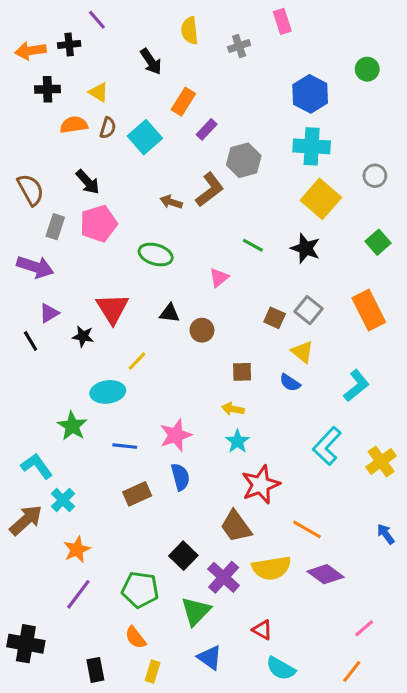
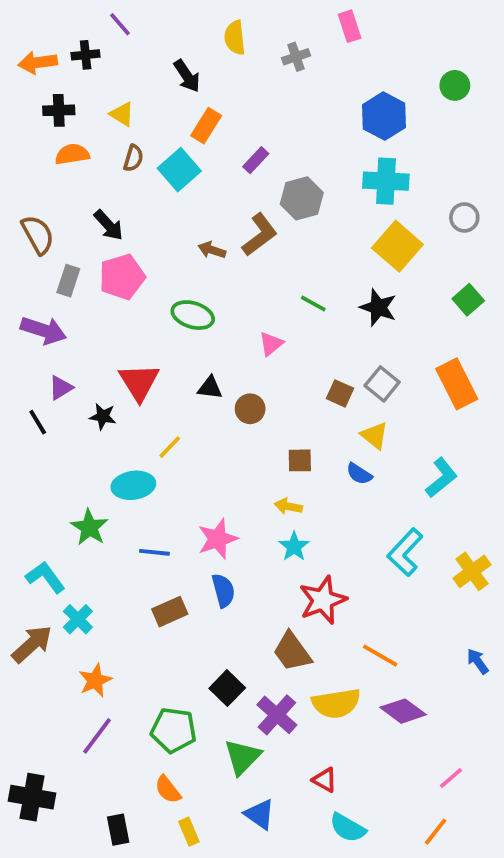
orange rectangle: (183, 102) -> (206, 126), moved
orange semicircle: (74, 125) -> (72, 154), moved
yellow rectangle: (153, 671) -> (189, 832), turned -40

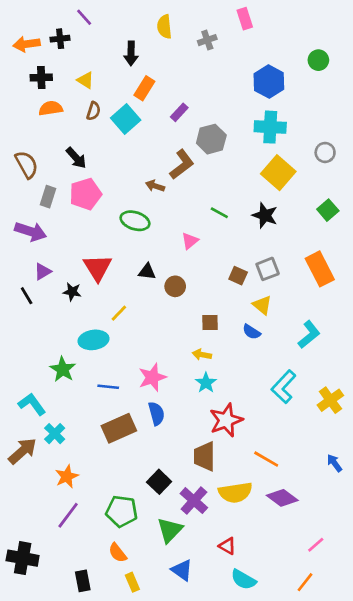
black arrow: (187, 76) -> (131, 53), turned 35
brown arrow: (212, 250) -> (155, 186), moved
gray square: (382, 384) -> (268, 269), turned 30
brown rectangle: (170, 612) -> (119, 428), size x1.4
brown trapezoid: (292, 652) -> (205, 456), turned 36

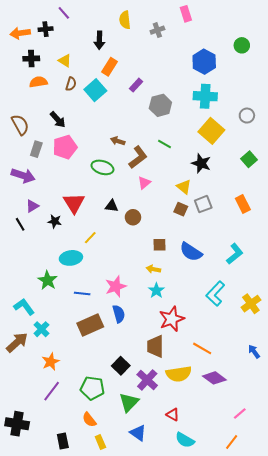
brown L-shape: (182, 165) -> (138, 157), moved
green line: (219, 213) -> (165, 144), moved
orange rectangle: (320, 269) -> (243, 204), size x0.7
yellow triangle: (262, 305) -> (184, 187), moved
blue semicircle: (251, 332) -> (191, 252), size x1.6

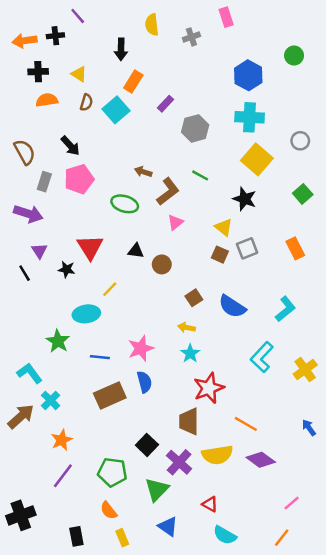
purple triangle: (32, 206) -> (39, 251), turned -32
brown square: (159, 245) -> (194, 298), turned -32
black cross: (17, 424) -> (21, 515), turned -30

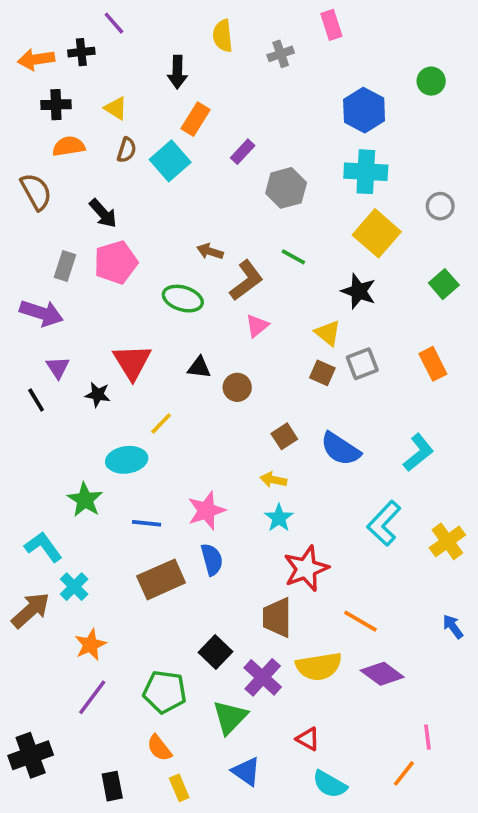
brown semicircle: (25, 152) -> (36, 192), moved
pink line: (292, 503) -> (427, 737), turned -56
orange line: (282, 538) -> (404, 773), moved

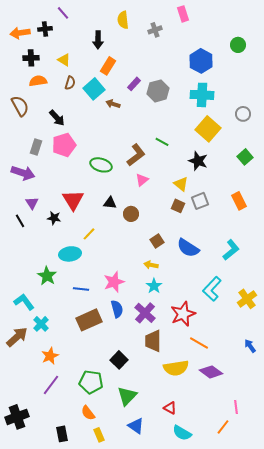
gray hexagon: (286, 188) -> (158, 91), moved
brown arrow: (210, 251) -> (113, 104), moved
red star: (306, 569) -> (183, 314), moved
purple cross: (263, 677) -> (145, 313), moved

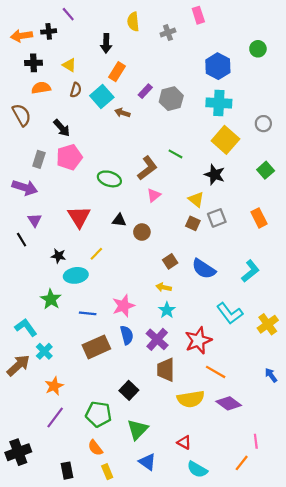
black star: (54, 218) -> (58, 256), moved
cyan L-shape: (212, 289) -> (230, 313), turned -80

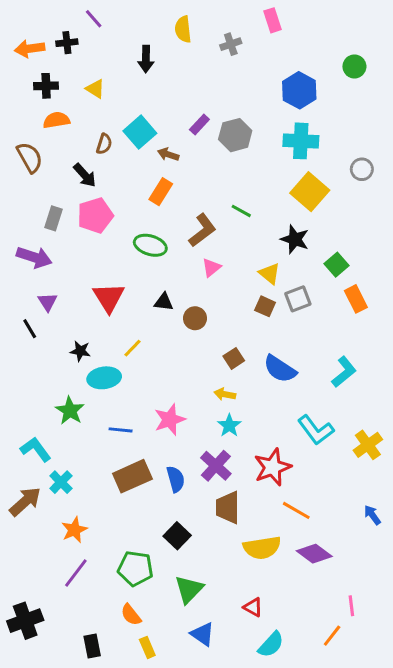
orange rectangle: (117, 72) -> (161, 192), moved
brown semicircle: (76, 90) -> (104, 144), moved
green square: (266, 170) -> (337, 265), moved
blue semicircle: (127, 335) -> (176, 479), moved
cyan semicircle: (197, 470) -> (271, 644), turned -78

